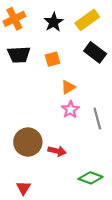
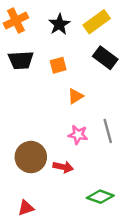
pink star: (70, 110) -> (78, 135), moved, turned -30
red triangle: (23, 188) -> (26, 208), turned 40

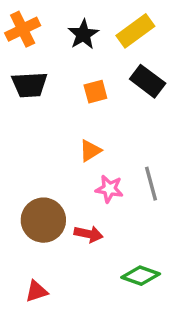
orange square: (58, 65) -> (95, 92), moved
orange triangle: (75, 96) -> (90, 151), moved

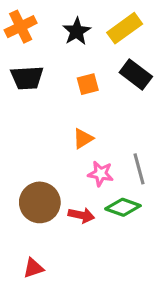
green diamond: (141, 276) -> (123, 207), moved

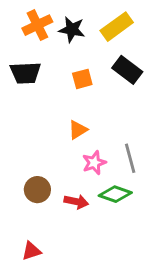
orange cross: (21, 27) -> (37, 25), moved
black star: (77, 31) -> (72, 30), turned -30
pink star: (101, 174) -> (94, 163), turned -30
brown circle: (40, 202) -> (37, 190), size x0.7

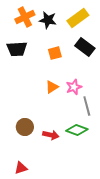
pink star: (94, 163) -> (74, 87), moved

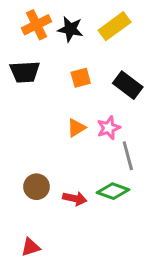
black rectangle: (85, 47) -> (128, 85), moved

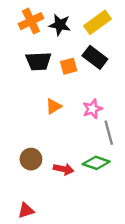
black trapezoid: (25, 72) -> (38, 61), moved
black rectangle: (128, 85) -> (95, 57), moved
orange triangle: (76, 128) -> (54, 106), moved

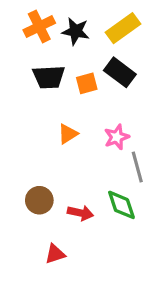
green diamond: (96, 163) -> (121, 205), turned 52
red triangle: (26, 210) -> (55, 254), moved

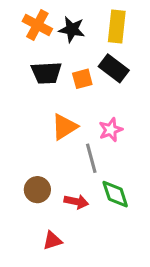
orange cross: (39, 27) -> (37, 25), turned -36
yellow rectangle: (123, 28) -> (117, 26), turned -48
orange triangle: (68, 134) -> (64, 127), size x1.4
gray line: (137, 167) -> (91, 158), moved

